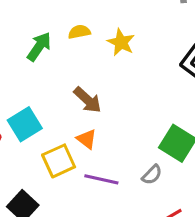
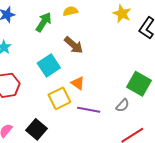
yellow star: (121, 42) -> (122, 14), moved
brown arrow: (88, 100) -> (74, 45), moved
cyan square: (25, 124) -> (49, 65), moved

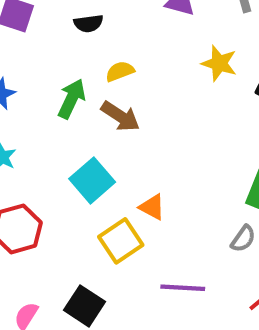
brown arrow: (74, 45) -> (120, 116), moved
purple line: (89, 110) -> (183, 288), moved

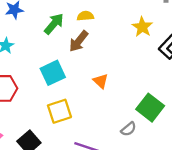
brown arrow: (120, 116) -> (79, 41), turned 80
orange triangle: (152, 207) -> (101, 81), moved

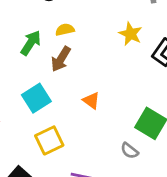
gray semicircle: (128, 129) -> (129, 151), turned 84

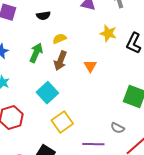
orange triangle: (91, 101) -> (90, 66), moved, turned 32
gray semicircle: (129, 151) -> (117, 128), moved

